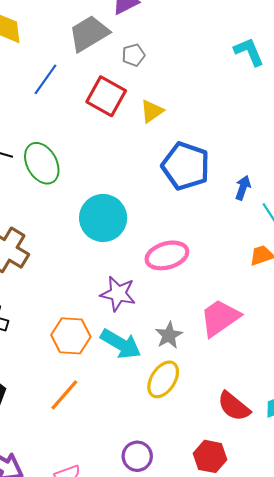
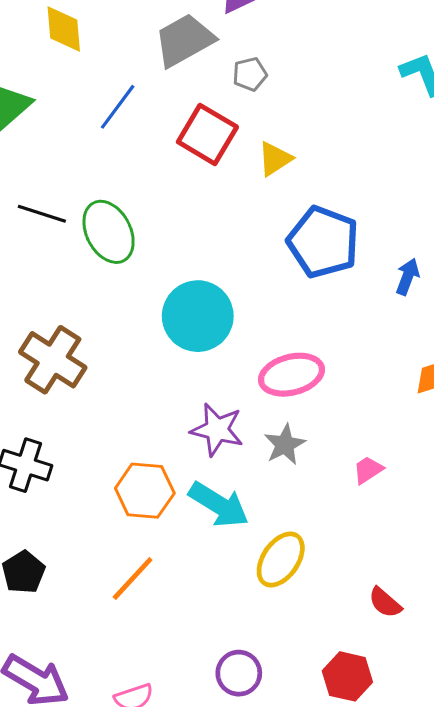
pink trapezoid: (220, 318) -> (368, 470), size x0.5
gray star: (169, 335) -> (285, 445), moved
red semicircle: (234, 406) -> (385, 603), size x0.7

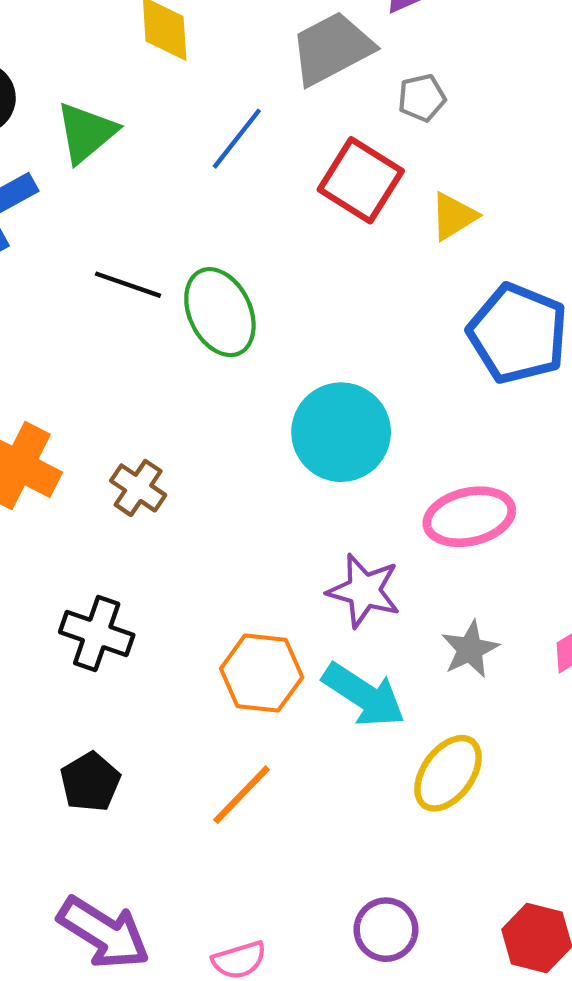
brown cross: (53, 360) -> (138, 488), size x0.6
gray star: (285, 445) -> (470, 649), moved

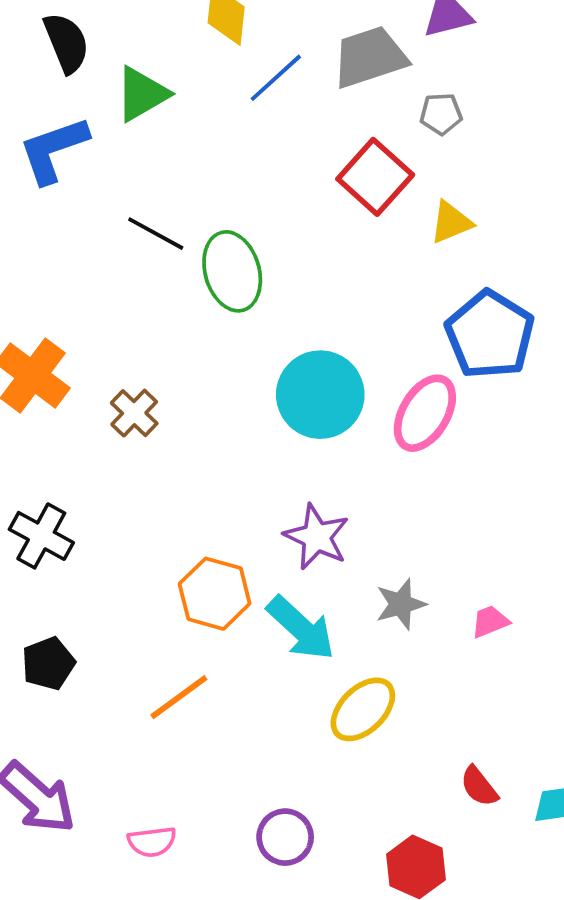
blue line: (237, 139) -> (276, 78), moved
pink ellipse: (469, 517) -> (425, 413), moved, turned -56
black cross: (97, 634) -> (41, 536), moved

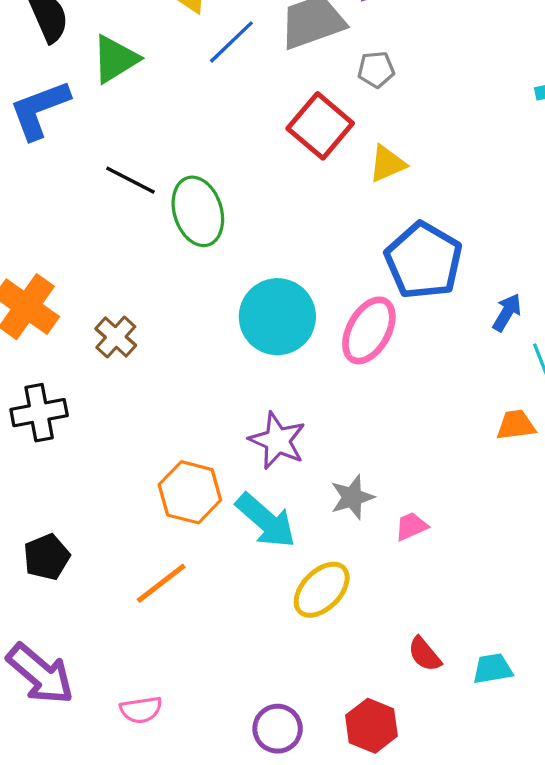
black cross: (41, 536) -> (39, 413), moved, turned -38
pink trapezoid: (490, 622) -> (411, 526), moved
purple circle: (285, 837) -> (278, 729), moved

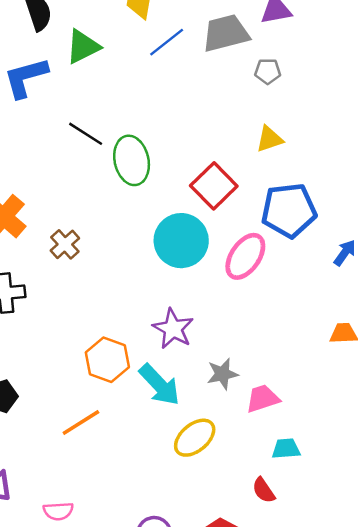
red square: (320, 126) -> (214, 186), moved
blue pentagon: (424, 261) -> (289, 210), turned 30
pink trapezoid: (411, 526) -> (263, 399), size x1.4
cyan trapezoid: (493, 669) -> (286, 449), moved

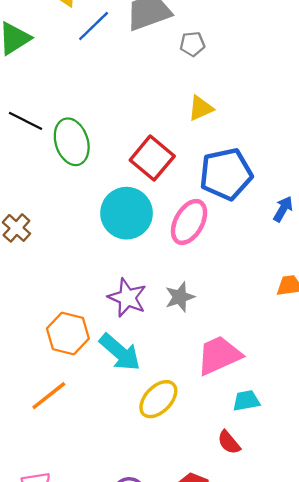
gray star: (222, 374) -> (180, 297), moved
pink trapezoid: (263, 399) -> (219, 355), size x1.4

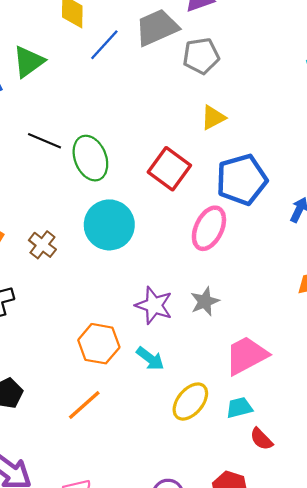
gray pentagon: (192, 44) -> (201, 56), size x1.5
cyan circle: (127, 213) -> (109, 225), moved
cyan arrow: (120, 352) -> (150, 359), size x0.7
cyan trapezoid: (246, 401) -> (239, 408), moved

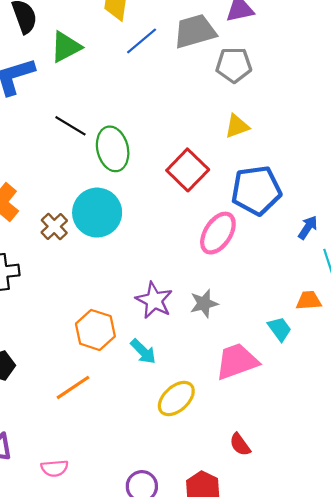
cyan circle: (109, 225) -> (97, 213), moved
cyan trapezoid: (239, 408) -> (280, 329), moved, turned 60

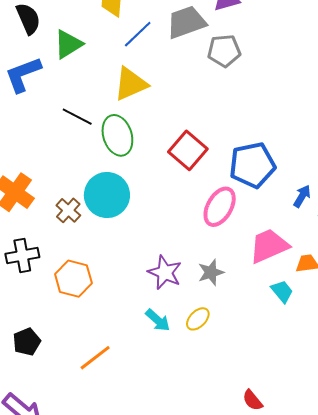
yellow triangle: (237, 126) -> (131, 84), moved, size x1.5
orange hexagon: (95, 330) -> (73, 279), moved
pink trapezoid: (237, 361) -> (269, 246), moved
yellow ellipse: (176, 399) -> (198, 319), moved, size x0.7

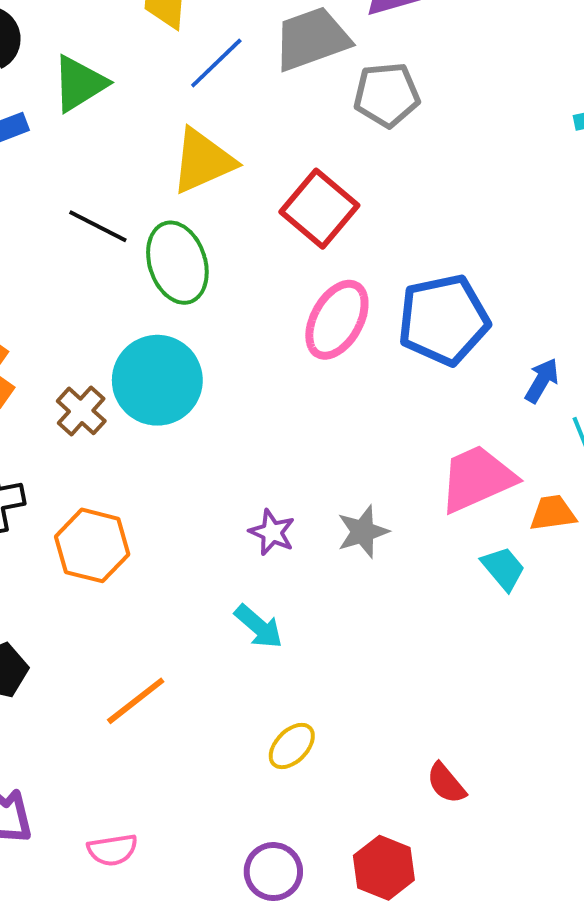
red square: (188, 150) -> (319, 209), moved
pink ellipse: (220, 207) -> (337, 320), moved
purple star: (165, 272) -> (272, 532), size x0.7
yellow ellipse: (198, 319) -> (292, 746), moved

